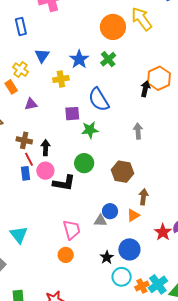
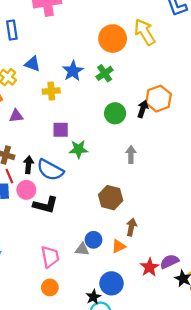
blue triangle: (42, 56) -> (32, 64), turned -49
blue semicircle: (99, 100) -> (50, 170), moved, turned -35
green circle: (84, 163) -> (115, 113), moved
orange circle: (66, 255) -> (50, 287), moved
black star: (107, 257) -> (93, 297), moved

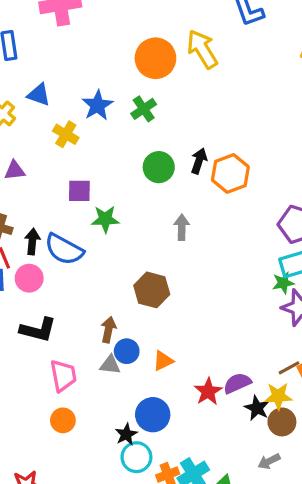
yellow cross: (51, 91) -> (66, 134), turned 35
orange hexagon: (158, 99) -> (230, 173), moved
black L-shape: (45, 205) -> (38, 330), moved
brown arrow: (131, 227) -> (108, 330), moved

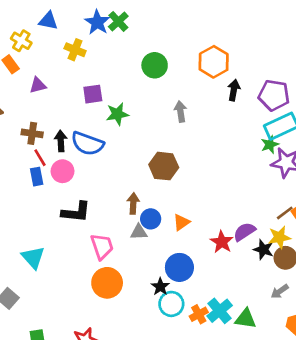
green cross: (144, 109) -> (118, 21), moved
black arrow: (199, 161) -> (234, 90), moved
orange circle: (63, 420) -> (107, 283), size x1.5

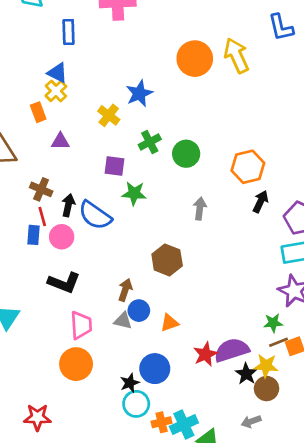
blue triangle: (48, 21) -> (58, 73), moved
green cross: (118, 21) -> (150, 142), moved
green star: (270, 145) -> (273, 323), moved
purple semicircle: (244, 232) -> (232, 350), size x1.4

